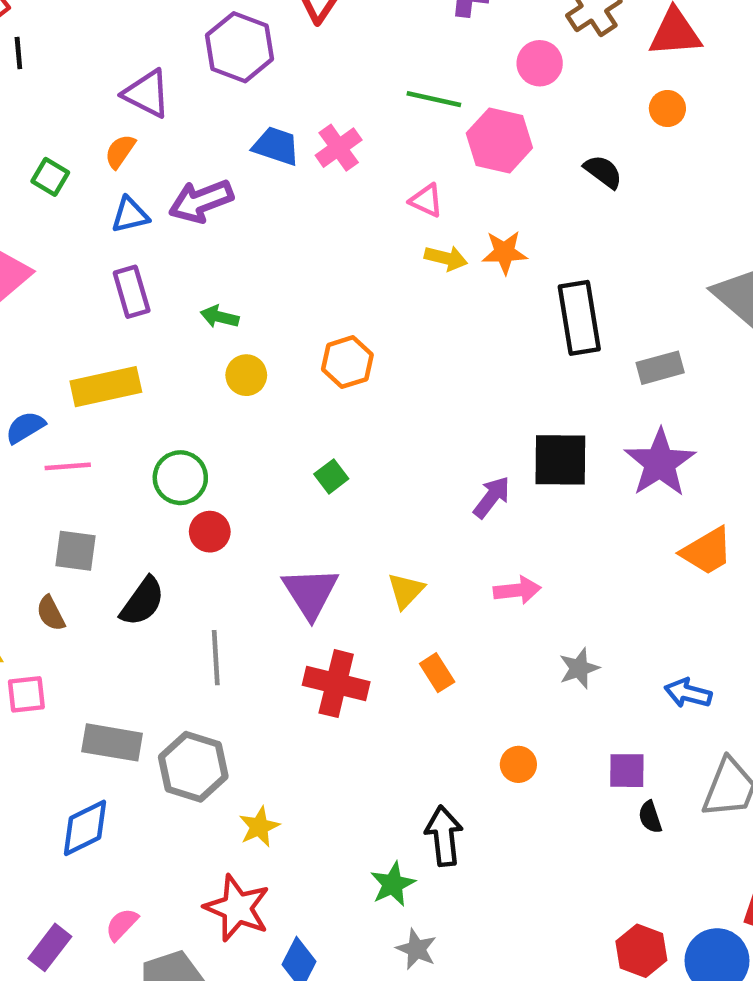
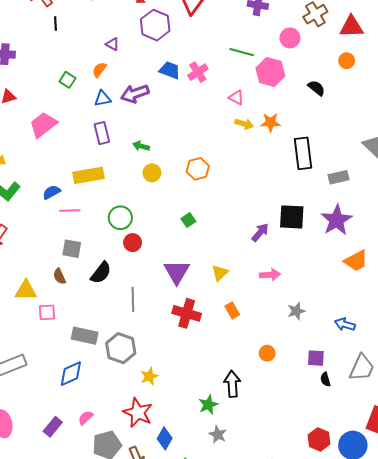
purple triangle: (147, 94) -> (112, 44), size x0.6

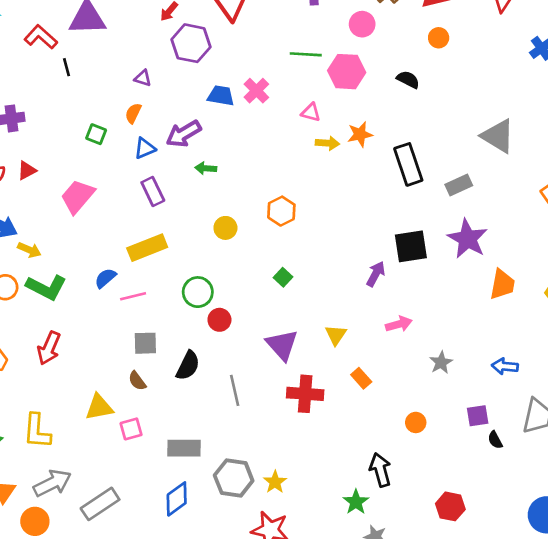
green arrow: (141, 146) -> (206, 168), moved
orange trapezoid: (356, 261) -> (502, 284), turned -40
gray hexagon: (121, 348) -> (234, 478), moved
red hexagon: (319, 439) -> (450, 506), moved

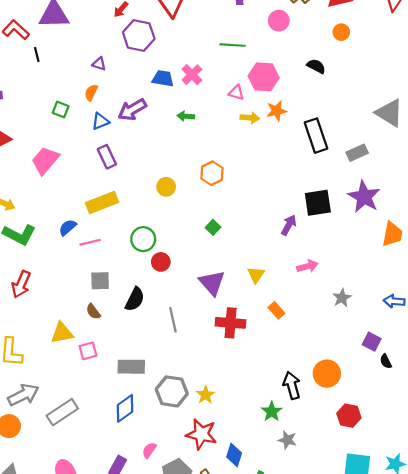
pink hexagon: (347, 72) -> (264, 77), moved
green arrow: (206, 168) -> (186, 116), moved
purple square: (478, 416) -> (372, 342), turned 36
orange circle: (416, 422) -> (327, 374), moved, size x1.6

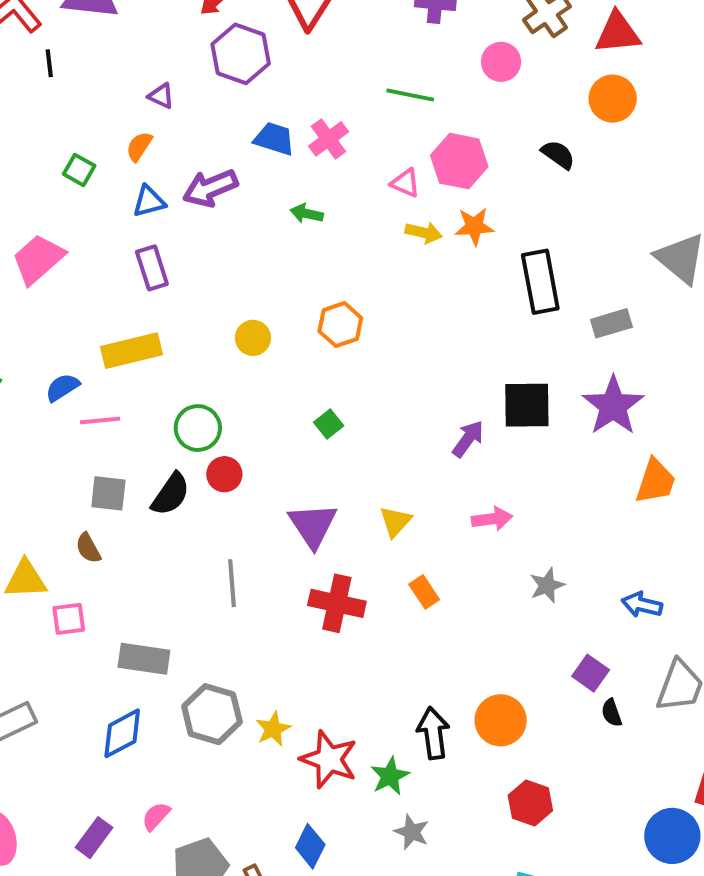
orange circle: (341, 32) -> (613, 99), size x1.5
black semicircle: (135, 299) -> (171, 494), moved
red star: (201, 434) -> (329, 759), moved

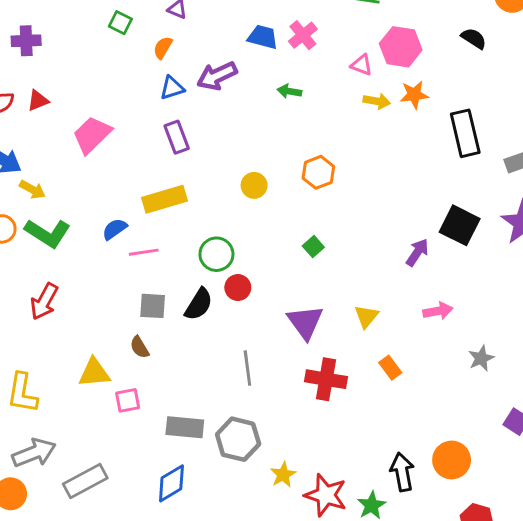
green square: (79, 170) -> (120, 23), moved
black square: (527, 405) -> (460, 225), turned 30
gray hexagon: (212, 714) -> (238, 439), moved

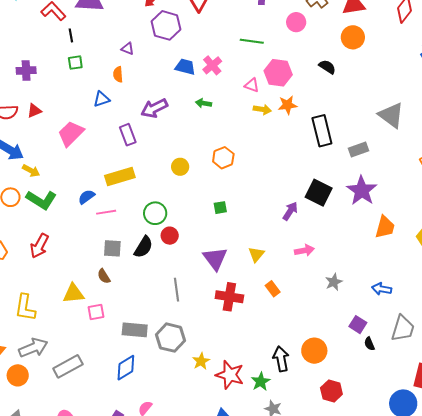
green square: (120, 23) -> (75, 63), moved, turned -35
orange semicircle: (163, 48) -> (118, 74), turned -35
purple arrow: (217, 76) -> (154, 108), moved
blue triangle: (172, 88) -> (102, 99), moved
green square: (313, 247) -> (220, 208), turned 32

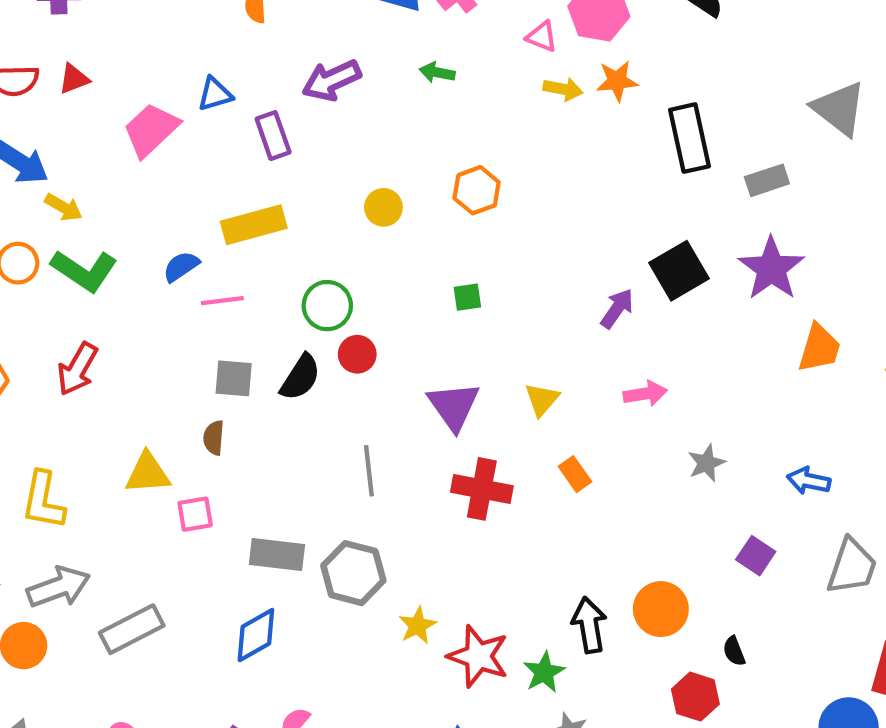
blue triangle: (102, 99) -> (215, 94), moved
black square: (319, 193) -> (679, 271), turned 32
brown semicircle: (104, 276) -> (214, 438), turned 35
black semicircle: (369, 344) -> (734, 651), moved

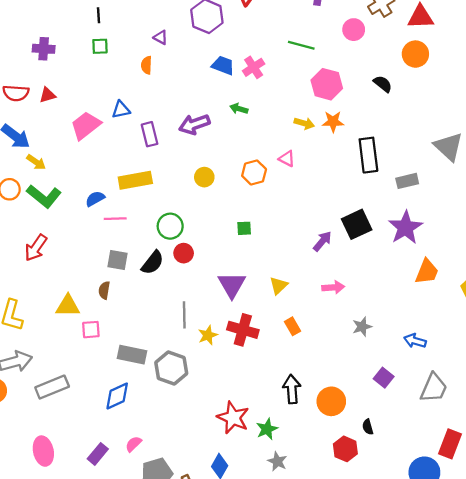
pink triangle: (542, 37) -> (287, 159), moved
purple arrow: (331, 80) -> (194, 124), moved
yellow star: (417, 625) -> (208, 335), moved
black arrow: (589, 625) -> (292, 389), moved

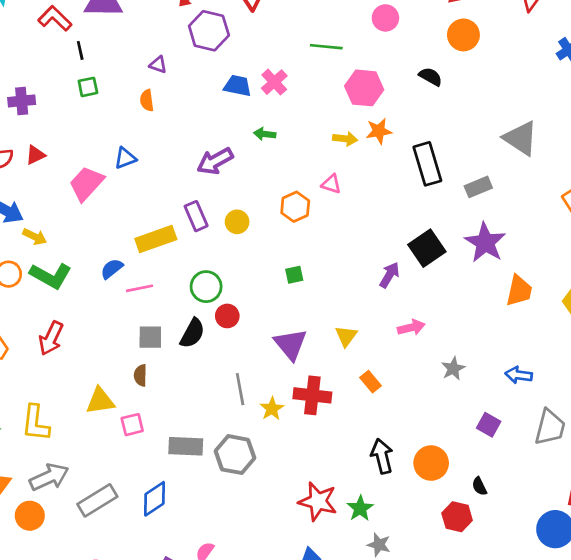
purple rectangle: (150, 134) -> (196, 216), moved
blue diamond: (117, 396) -> (155, 499), moved

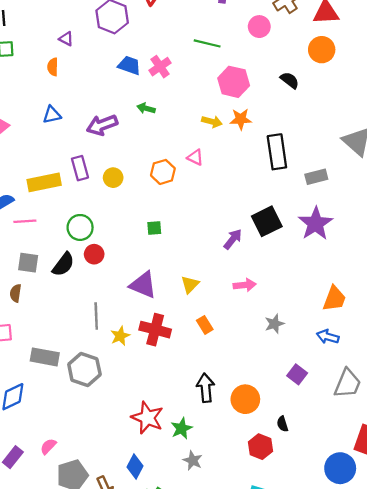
blue triangle: (125, 158) -> (52, 115), moved
orange trapezoid: (519, 291) -> (334, 299), moved
purple triangle: (291, 344) -> (143, 285), turned -36

